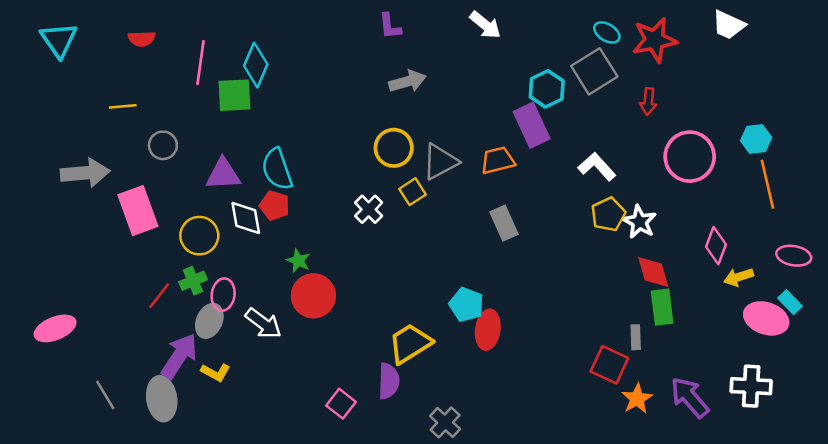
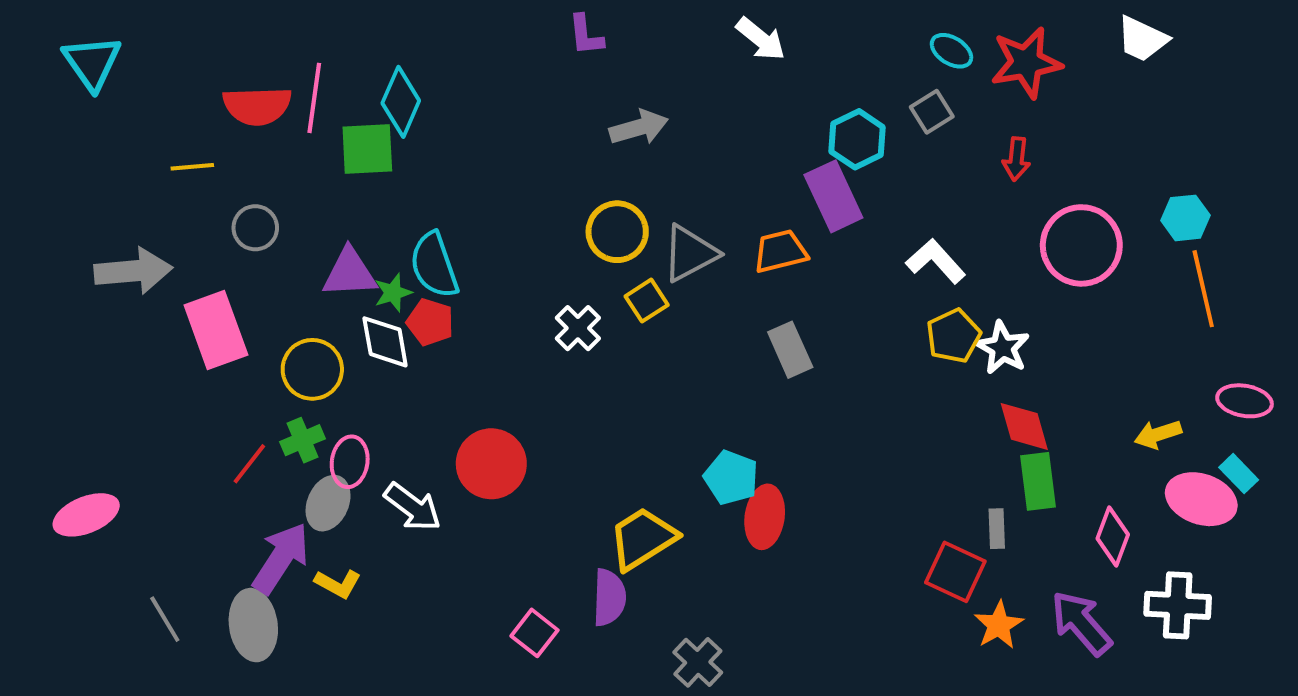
purple L-shape: (390, 26) -> (586, 35), moved
red semicircle: (142, 39) -> (257, 106), moved, size x1.6
gray square: (594, 71) -> (932, 112), size x0.6
pink diamond: (716, 246) -> (1113, 537), moved
green star: (298, 261) -> (393, 293), moved, turned 30

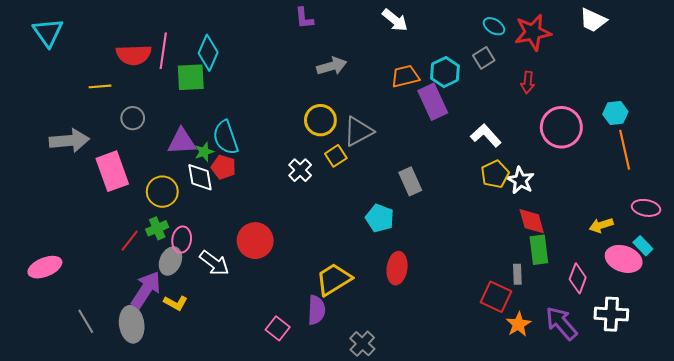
orange trapezoid: (780, 251) -> (405, 76), moved
cyan pentagon: (731, 478) -> (380, 218), moved

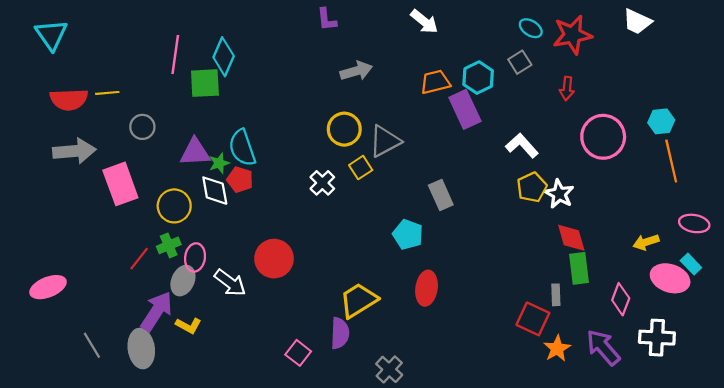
red semicircle: (134, 55) -> (69, 99), moved

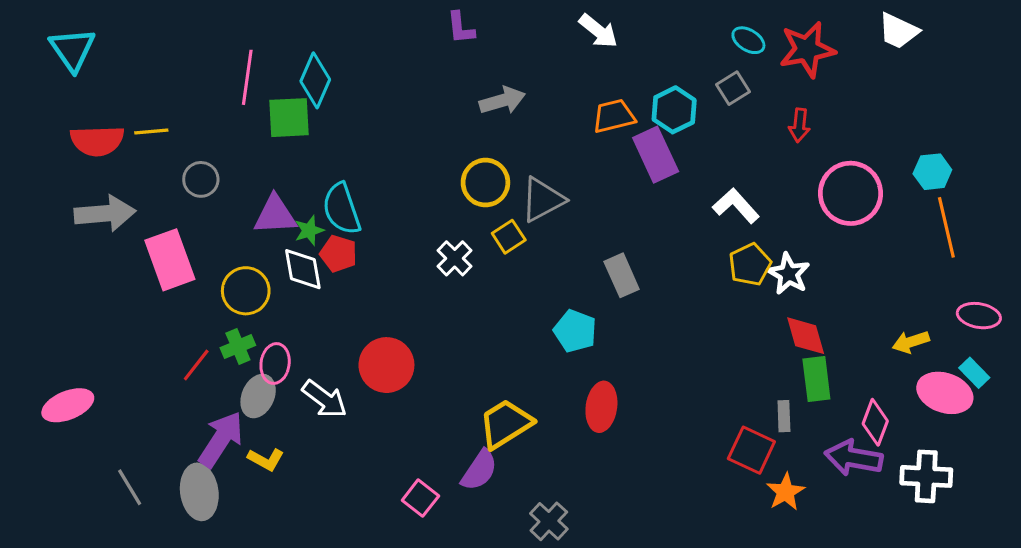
purple semicircle: (340, 333) -> (479, 470), turned 32
purple arrow: (603, 347) -> (854, 458), moved, turned -39

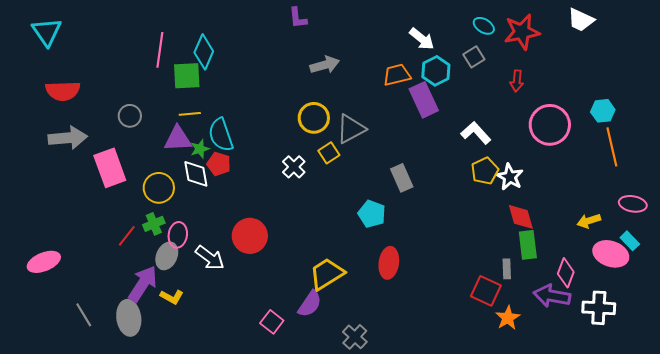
white arrow: (598, 31) -> (422, 39), moved
yellow line: (151, 131) -> (190, 114), moved

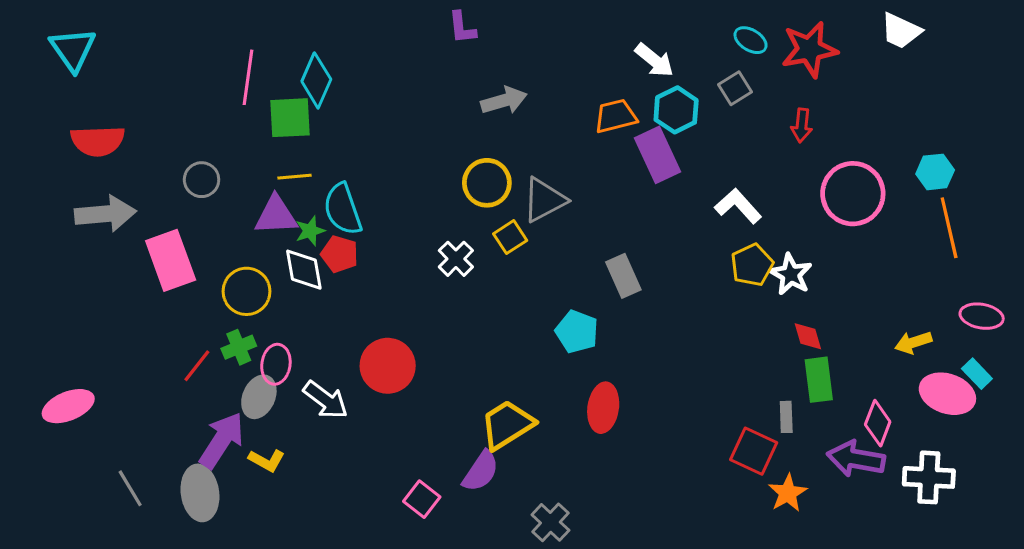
red diamond: (521, 217) -> (808, 336), size x0.7

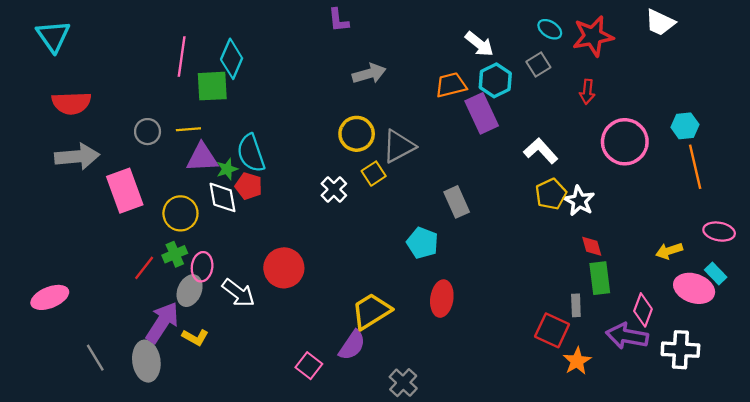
yellow line: (295, 177) -> (188, 129), moved

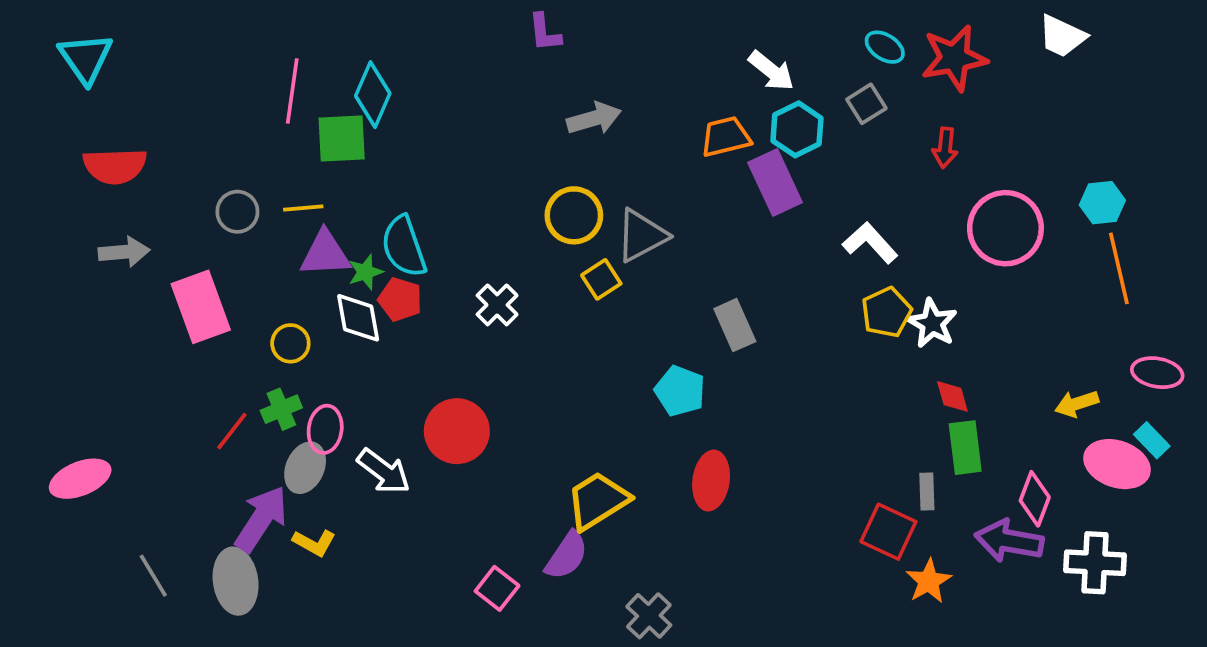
gray arrow: (77, 157) -> (124, 252), size x0.7
white cross: (334, 189) -> (497, 305), moved
yellow circle: (180, 213) -> (290, 343), size x0.7

